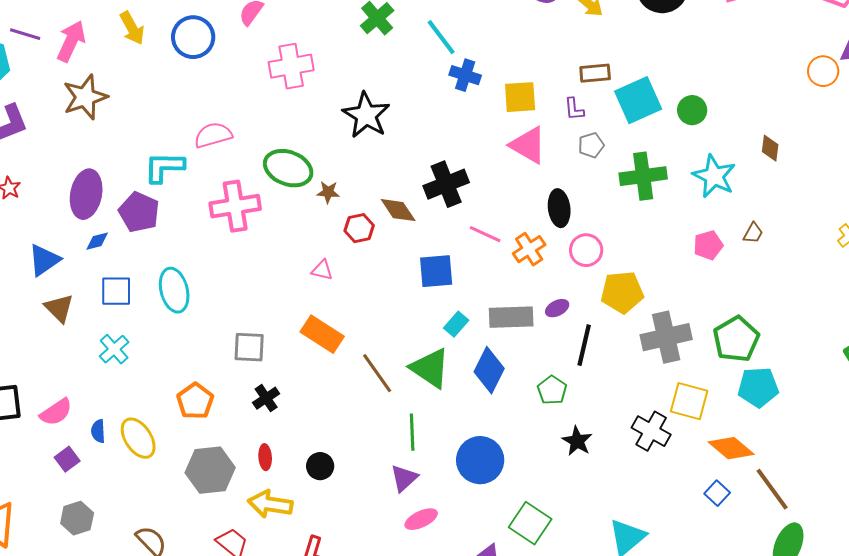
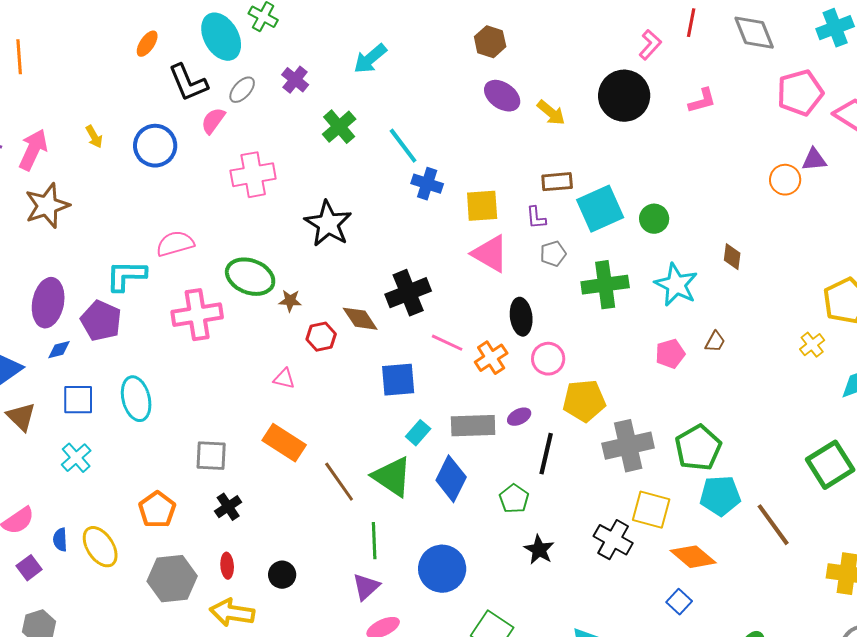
yellow arrow: (132, 28) -> (94, 137), size x0.7
brown line: (772, 489) -> (773, 525), moved

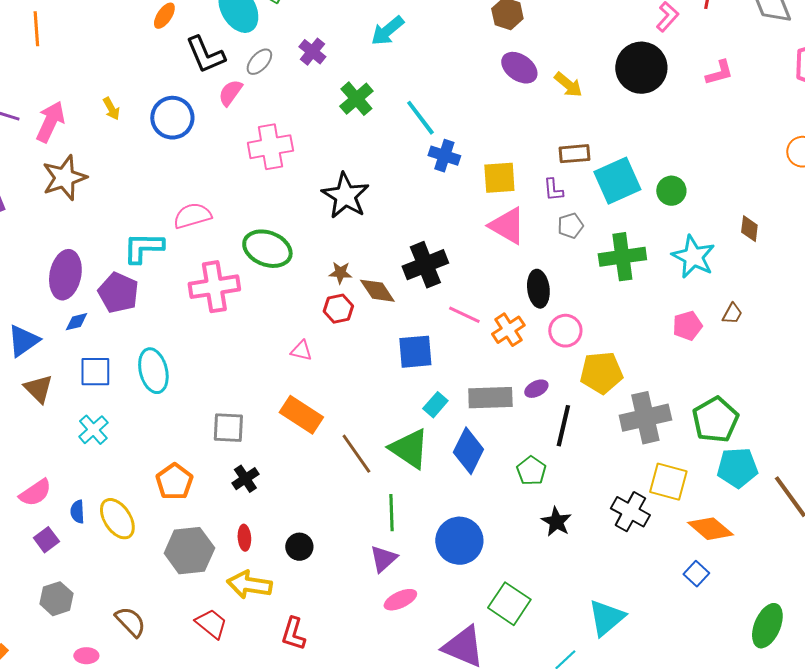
brown star: (290, 301) -> (340, 273), moved

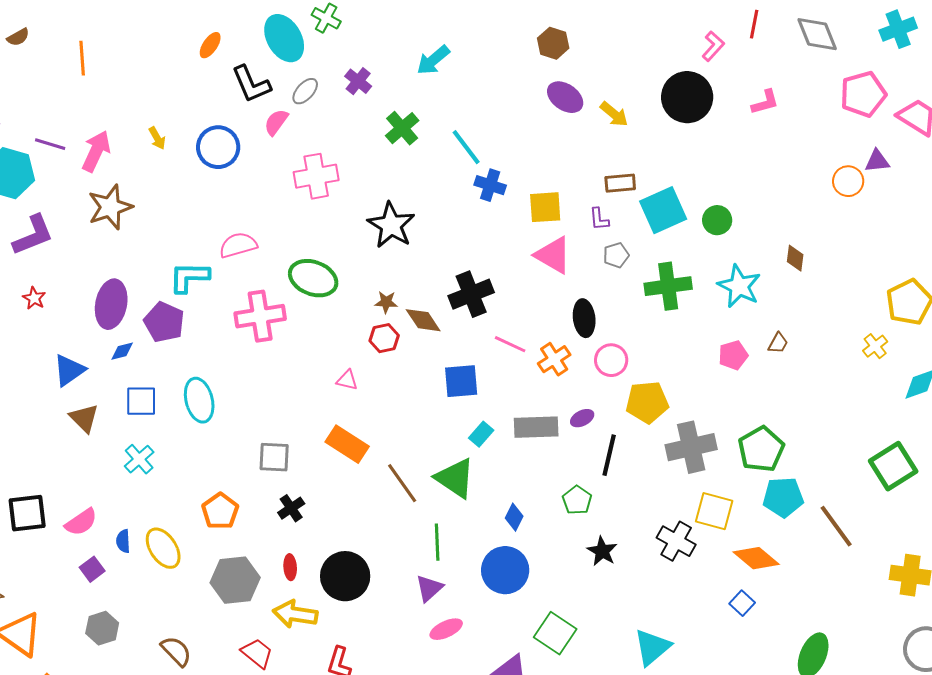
blue diamond: (468, 451) -> (514, 517), moved, size x0.6
black circle: (299, 547) -> (345, 576), size x1.8

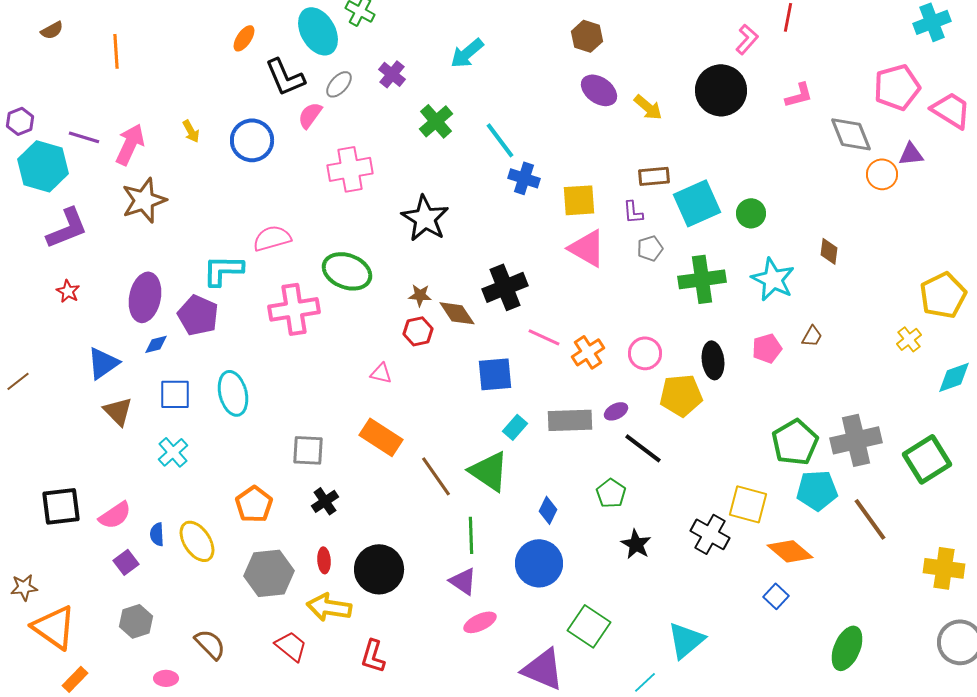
gray diamond: (817, 34) -> (851, 134), moved
black ellipse: (584, 318) -> (713, 360), moved
gray cross: (691, 447) -> (856, 440), moved
black line: (609, 455) -> (643, 448), turned -66
purple triangle: (429, 588) -> (463, 581), turned -44

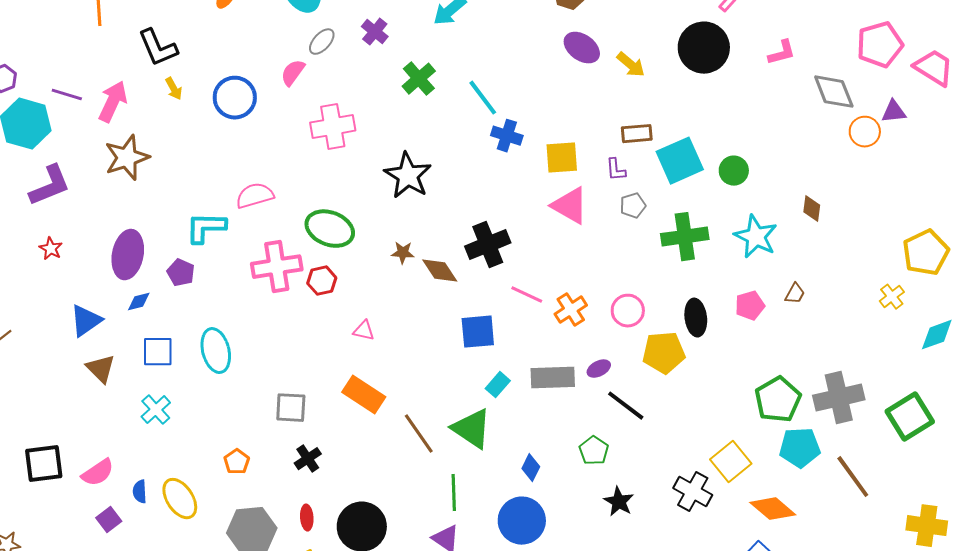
black L-shape: (285, 77) -> (158, 48), moved
purple pentagon: (198, 315) -> (181, 273), size x0.7
red hexagon: (418, 331) -> (322, 281), moved
orange pentagon: (254, 504) -> (237, 462), size x0.7
yellow square: (748, 504) -> (731, 462), turned 36

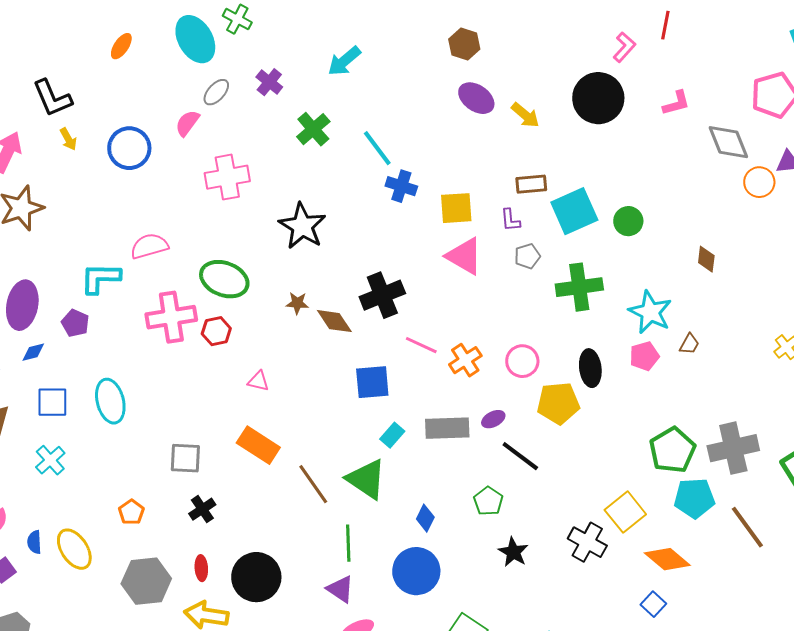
cyan star: (756, 237) -> (650, 312), moved

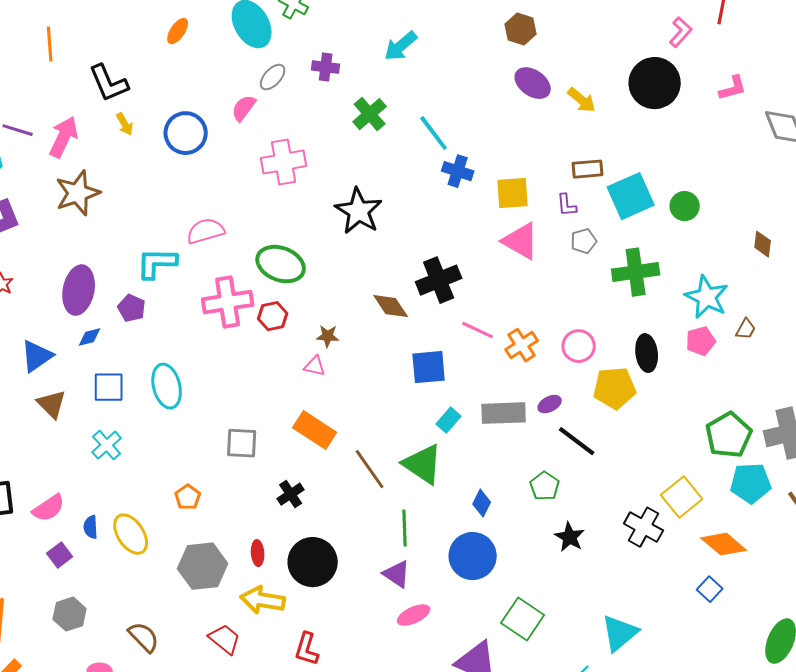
purple cross: (269, 82) -> (326, 67), turned -32
brown star: (297, 303) -> (328, 336), moved
black cross: (202, 509) -> (291, 494), moved

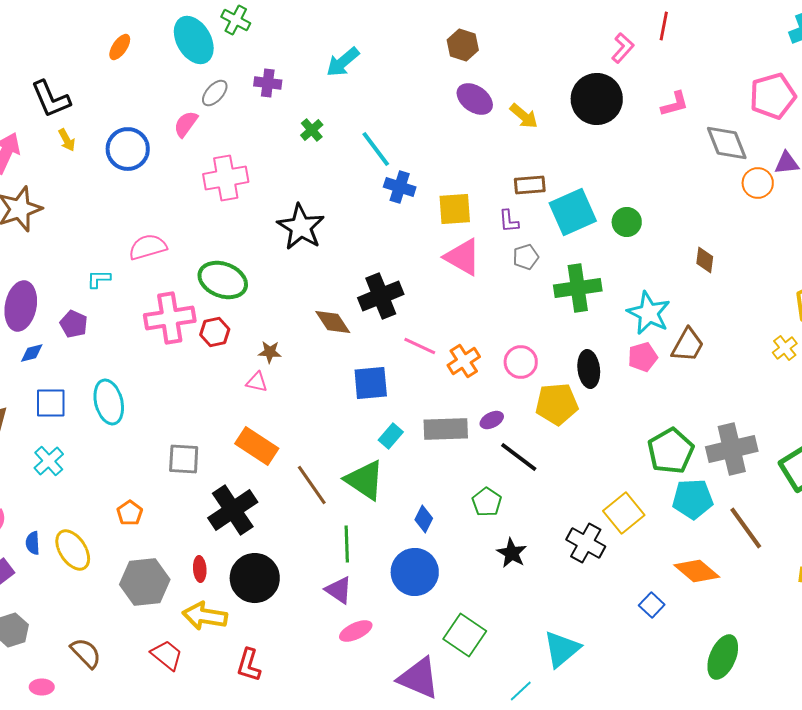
green cross: (370, 114) -> (312, 130), size x0.7
cyan L-shape: (157, 263) -> (99, 279), size x0.6
brown trapezoid: (746, 329) -> (688, 345), size x1.6
black cross: (291, 494) -> (233, 510), size x1.8
orange diamond: (724, 544) -> (697, 571), moved

